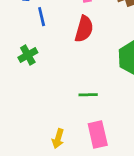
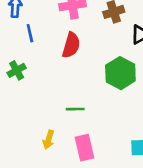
yellow arrow: (58, 139) -> (49, 140), moved

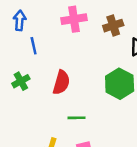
red semicircle: (71, 45) -> (61, 82), moved

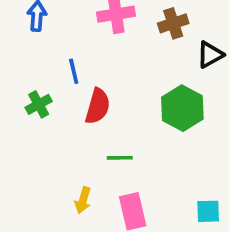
blue line: (34, 46) -> (74, 71), moved

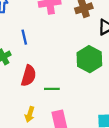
red semicircle: (98, 106) -> (29, 76), moved

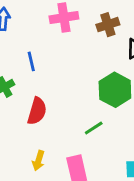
green line: (52, 89) -> (94, 128), moved, turned -32

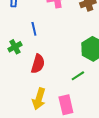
yellow arrow: (38, 161) -> (39, 99), size x1.5

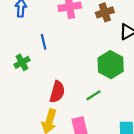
red semicircle: (38, 64) -> (57, 92), moved

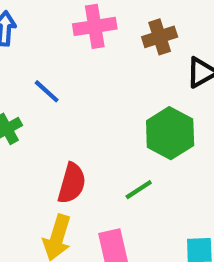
blue line: (44, 42) -> (47, 91), turned -35

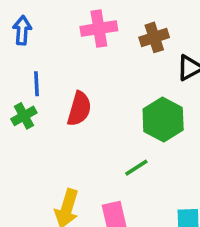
blue line: (47, 91) -> (36, 84), moved, turned 45
red semicircle: (72, 183) -> (79, 109), moved

